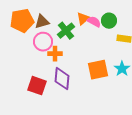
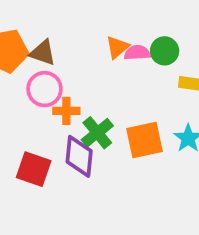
brown triangle: (42, 22) -> (43, 53), turned 35
pink semicircle: (94, 22) -> (137, 53), turned -32
green cross: (66, 31) -> (97, 133), moved

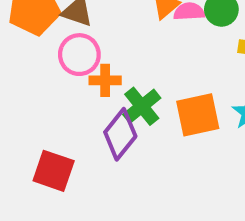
purple diamond: (79, 156) -> (120, 134), turned 33
red square: (34, 169) -> (54, 171), moved

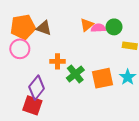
pink circle: (79, 55) -> (20, 49), moved
purple diamond: (120, 134) -> (37, 88), moved

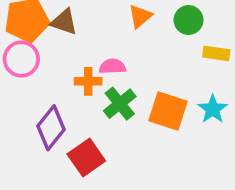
pink semicircle: (98, 28) -> (112, 66), moved
orange square: (103, 78) -> (168, 111), turned 30
red square: (32, 105) -> (86, 157), moved, turned 36

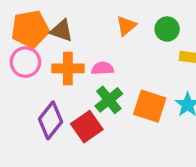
orange cross: (88, 81) -> (68, 68), moved, size x1.4
red square: (86, 157) -> (87, 127), moved

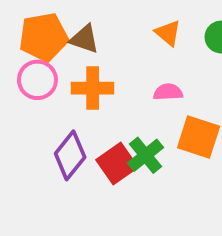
orange triangle: (126, 26) -> (168, 33), turned -40
pink semicircle: (103, 68) -> (168, 92), moved
green cross: (109, 100) -> (146, 155), moved

